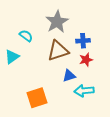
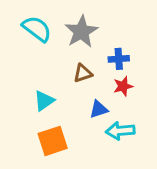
cyan semicircle: (26, 36) -> (37, 29), moved, size x1.5
brown triangle: (58, 51) -> (83, 73), size x0.6
cyan triangle: (12, 57) -> (44, 101), moved

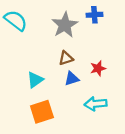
cyan semicircle: (37, 29) -> (16, 20), moved
blue cross: (119, 59) -> (94, 15), moved
blue triangle: (99, 109) -> (72, 79), moved

